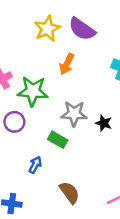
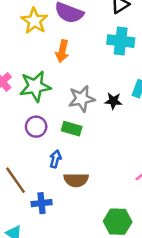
purple circle: (14, 122) -> (36, 127), moved
brown semicircle: (69, 192) -> (76, 180), moved, turned 140

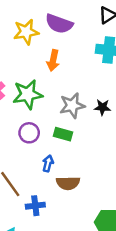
yellow star: (34, 21) -> (26, 32), turned 30

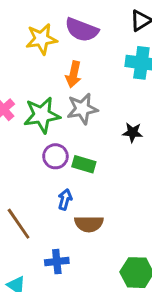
gray star: (72, 106) -> (82, 109), moved
purple circle: (29, 133) -> (55, 156), moved
blue cross: (35, 206) -> (57, 262), moved

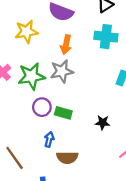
yellow star: (41, 39) -> (26, 32), moved
orange arrow: (74, 74) -> (66, 45), moved
black star: (133, 132) -> (103, 123), moved

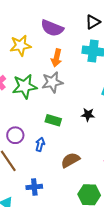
purple circle: (42, 107) -> (15, 135), moved
black star: (103, 123) -> (88, 115), moved
brown semicircle: (67, 158) -> (70, 160), moved, turned 150

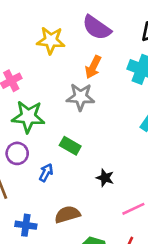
green star: (25, 86) -> (28, 117), moved
black star: (88, 115) -> (105, 178), moved
brown semicircle: (70, 160) -> (67, 214), moved

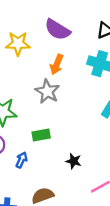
gray star: (80, 97) -> (47, 91), turned 30
green rectangle: (70, 146) -> (41, 135), turned -36

